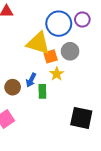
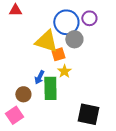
gray circle: (70, 51) -> (74, 39), moved
brown circle: (13, 87) -> (23, 94), moved
green rectangle: (42, 91) -> (50, 88), size x1.6

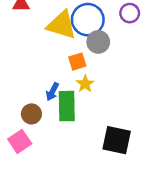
purple circle: (89, 18) -> (130, 13), moved
yellow triangle: (46, 41) -> (62, 25), moved

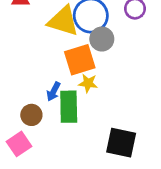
orange square: (77, 62) -> (80, 60), size x1.6
yellow star: (85, 84) -> (88, 83), turned -30

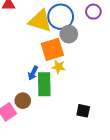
brown circle: (31, 115) -> (23, 101), moved
black square: (121, 143) -> (83, 111), size x0.6

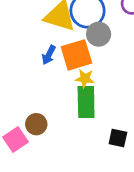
blue arrow: (33, 73) -> (49, 55), moved
green rectangle: (44, 84) -> (86, 102), moved

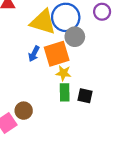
green rectangle: (86, 102) -> (65, 92), size x0.7
black square: (118, 138) -> (85, 96), moved

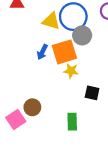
yellow triangle: (43, 22) -> (51, 21), size x0.7
green rectangle: (65, 92) -> (72, 122), moved

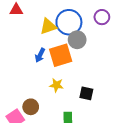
yellow triangle: (51, 21) -> (48, 26), turned -36
yellow star: (71, 71) -> (57, 85), moved

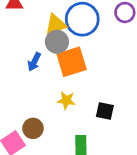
gray circle: (77, 40) -> (57, 42), moved
blue arrow: (40, 55) -> (34, 62), moved

